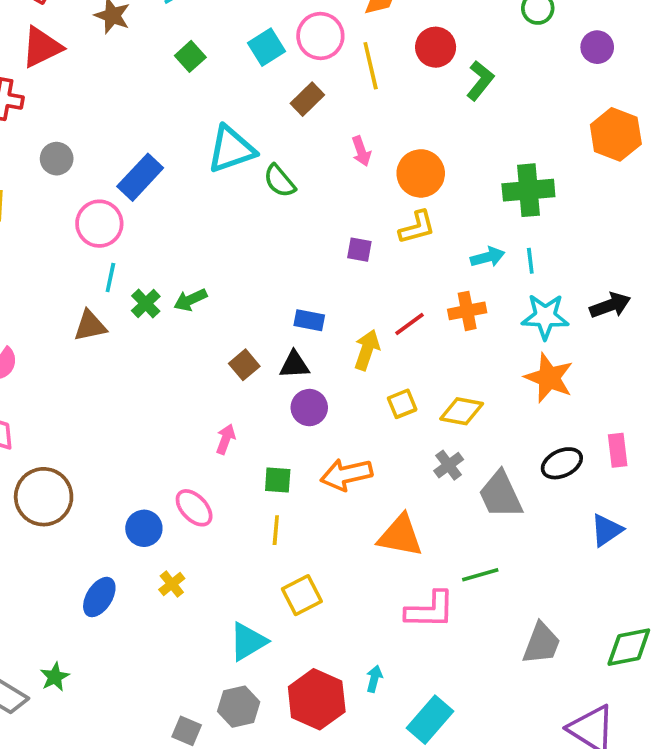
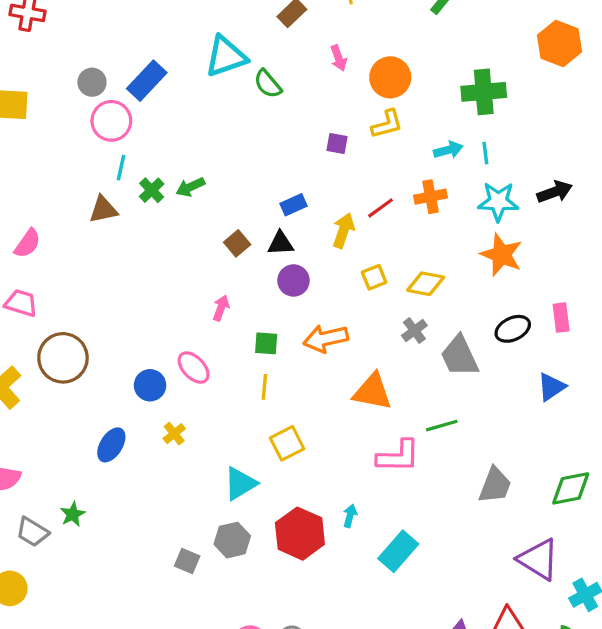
gray circle: (57, 159) -> (92, 82), moved
blue rectangle: (309, 320) -> (293, 205), turned -35

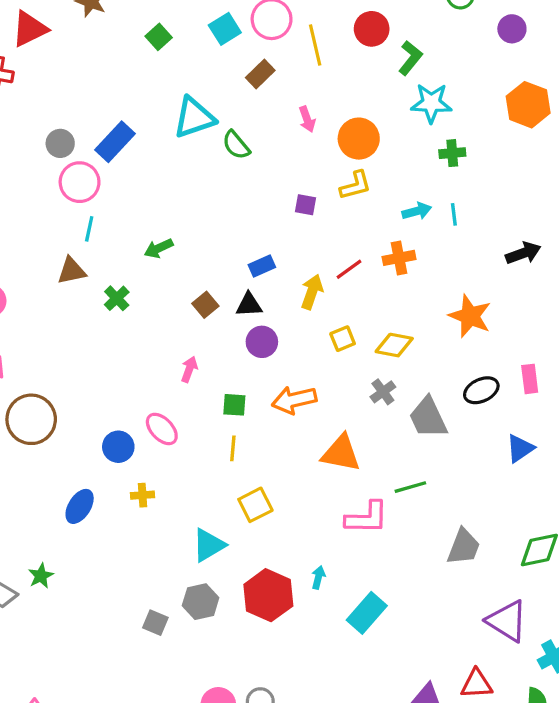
green cross: (484, 92) -> (452, 153), size x0.6
green cross: (152, 190) -> (117, 298), moved
cyan star: (498, 201) -> (431, 103), moved
yellow cross: (174, 434) -> (142, 495), turned 35

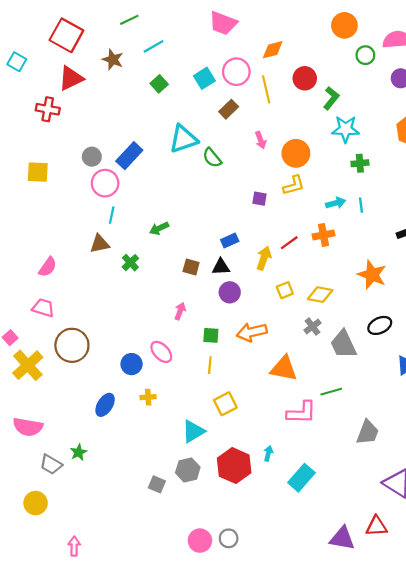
brown square: (205, 305) -> (191, 267), turned -35

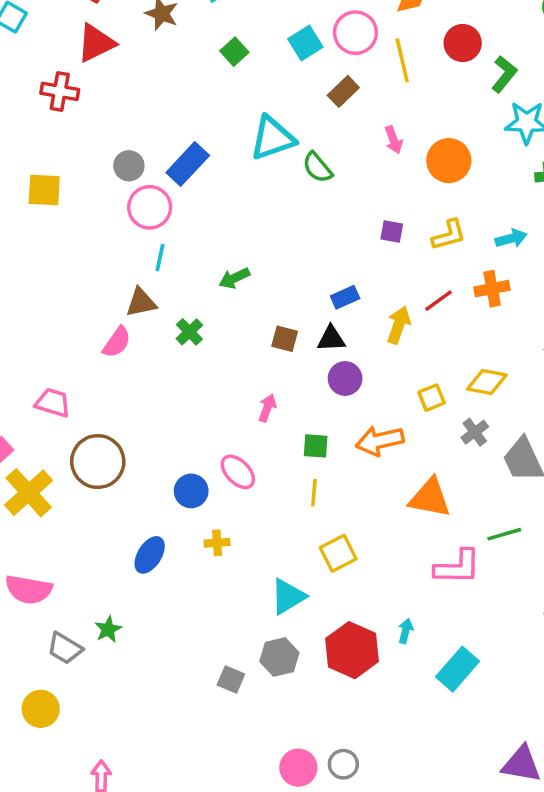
yellow L-shape: (294, 185) -> (449, 235), moved
pink semicircle: (48, 267) -> (117, 342), moved
yellow square: (285, 290) -> (432, 398), moved

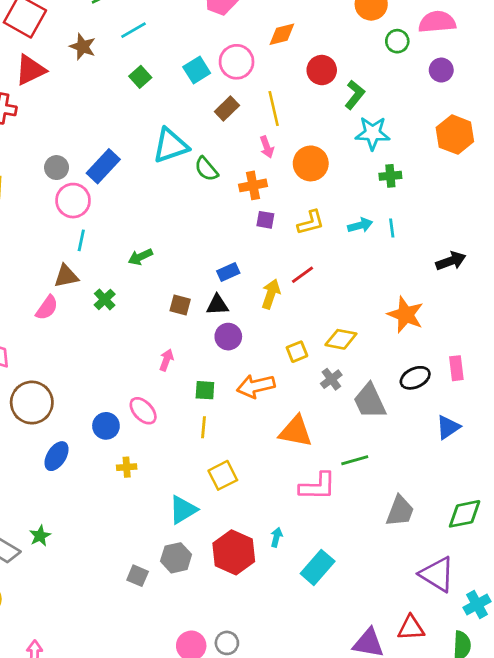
yellow line: (402, 60) -> (274, 108), moved
orange cross: (492, 289) -> (253, 185), moved
blue ellipse: (150, 555) -> (57, 456), moved

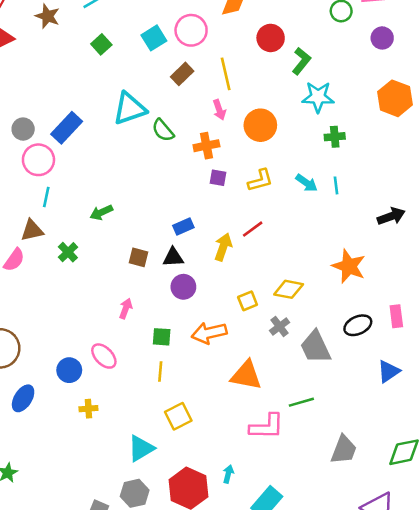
cyan arrow: (360, 225) -> (307, 183), turned 50

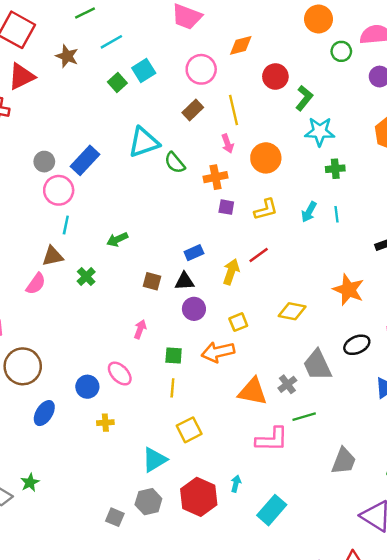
cyan square: (154, 38) -> (144, 71), moved
cyan arrow: (307, 183) -> (309, 212), turned 84
yellow square: (248, 301) -> (238, 322), moved
gray cross: (280, 327) -> (287, 384), moved

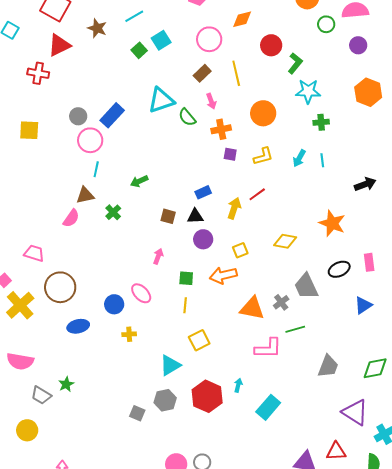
pink arrow: (227, 144) -> (211, 101), moved
blue ellipse: (44, 413) -> (78, 326), turned 45

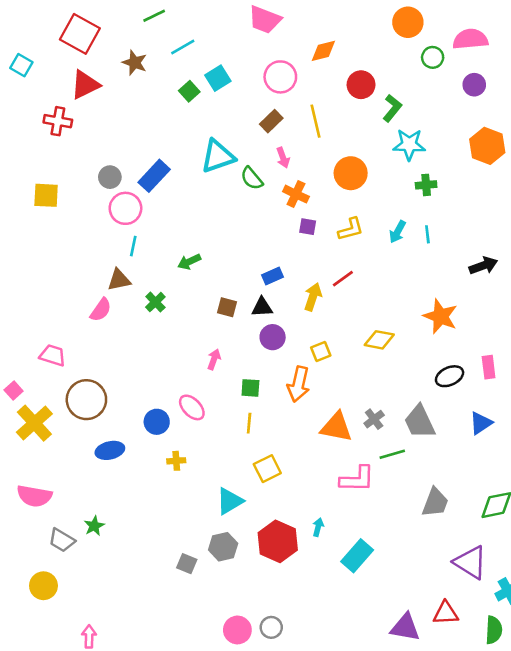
orange cross: (221, 129) -> (296, 194), turned 36
orange arrow: (223, 275) -> (299, 384), turned -64
gray trapezoid: (306, 286) -> (420, 422), moved

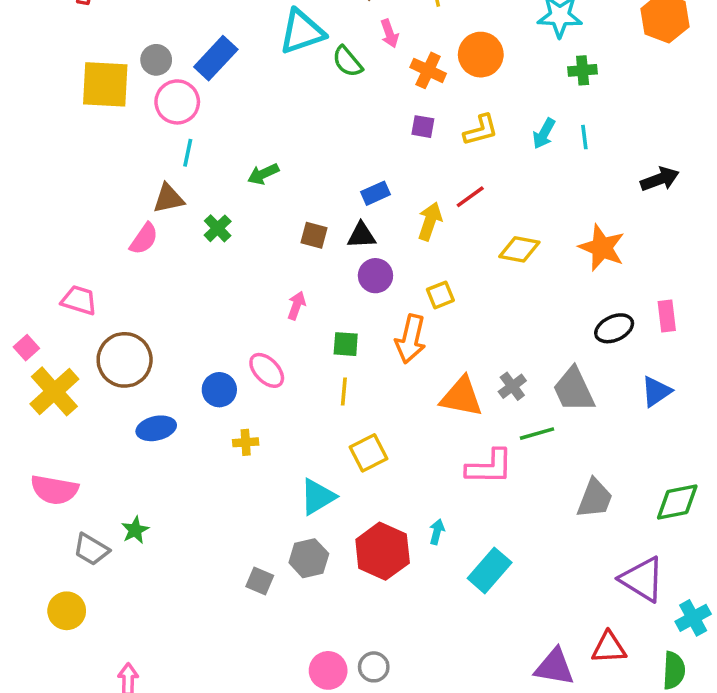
orange cross: (296, 194) -> (428, 70), moved
yellow square: (46, 195) -> (105, 84), moved, size x1.4
yellow diamond: (379, 340) -> (519, 249), moved

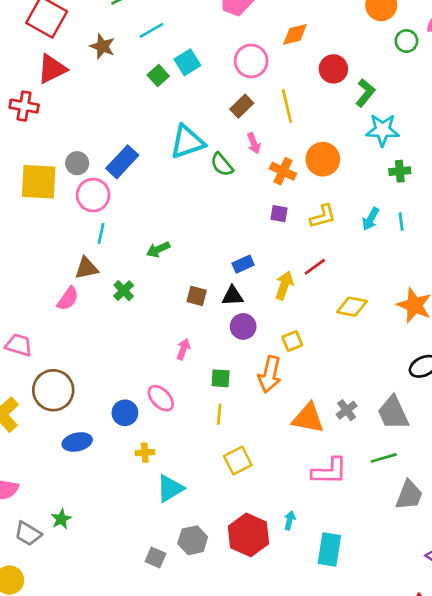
green line: (537, 434) -> (384, 458), moved
cyan triangle: (318, 497) -> (170, 488), moved
cyan rectangle: (490, 570) -> (329, 550), turned -32

